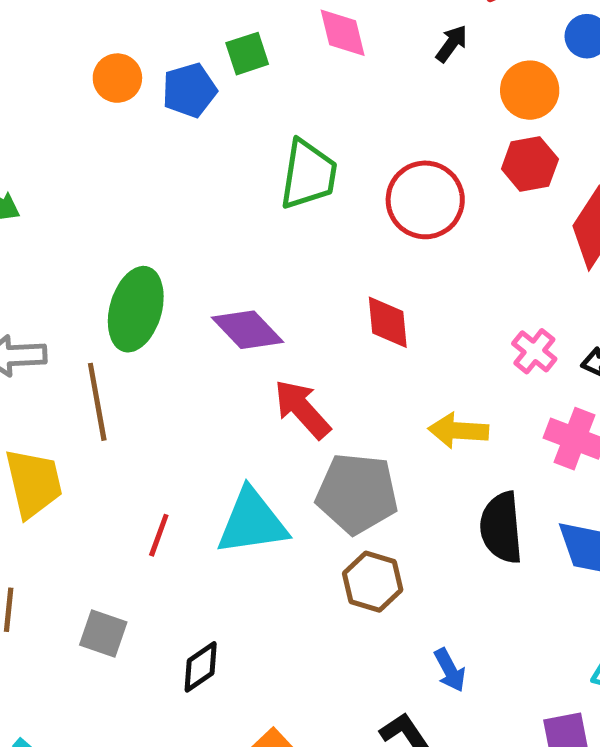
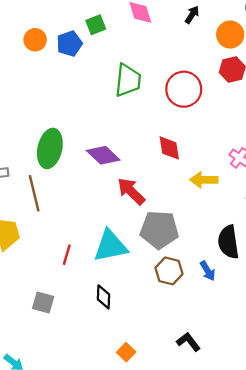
yellow arrow: (458, 431) -> (204, 180), moved
black diamond: (201, 667) -> (103, 297), moved, turned -50
blue arrow: (450, 670) -> (208, 271), moved

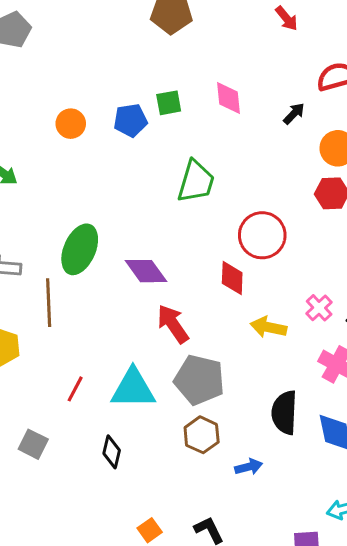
orange circle: (35, 40) -> (71, 124), moved
red circle: (184, 89) -> (262, 235), moved
blue arrow: (208, 271) -> (249, 467), moved, turned -84
orange square: (126, 352) -> (150, 530), moved

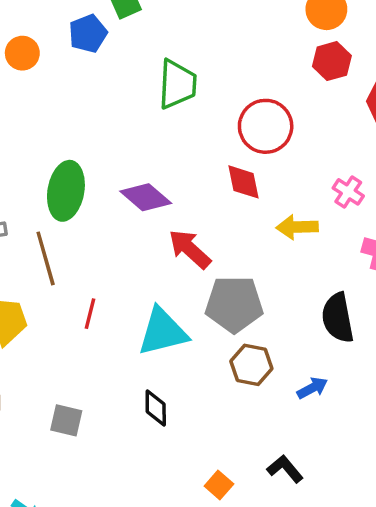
red line: (75, 389) -> (90, 314), moved

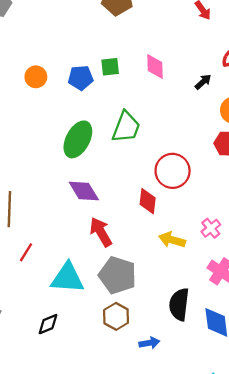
green ellipse: (66, 191) -> (78, 139), moved
black diamond: (156, 408) -> (48, 324), turned 50

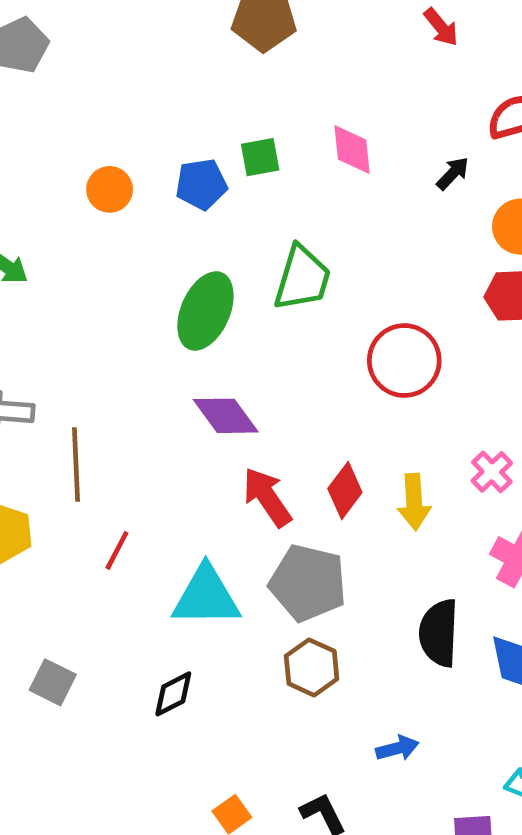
red diamond: (148, 201) -> (345, 491), moved, turned 35
yellow arrow: (172, 240) -> (414, 502), turned -105
blue arrow: (149, 343) -> (397, 748), moved

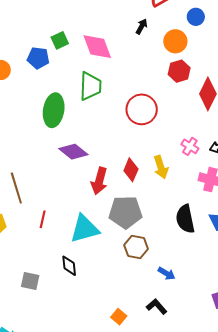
pink diamond: (352, 150) -> (97, 47), moved, size x1.4
blue pentagon: (201, 184) -> (38, 58), turned 30
red arrow: (267, 497) -> (99, 181), turned -116
black diamond: (173, 694) -> (69, 266), moved, turned -55
blue arrow: (397, 748) -> (167, 274), moved, turned 60

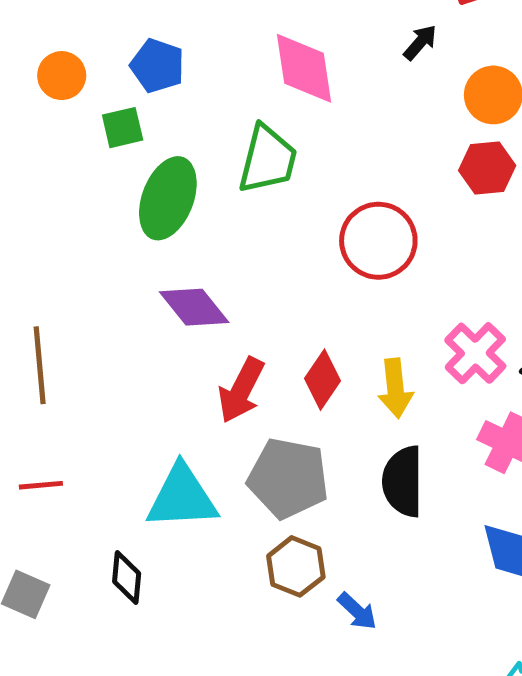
green square: (60, 40) -> (123, 128), moved
pink cross: (190, 146) -> (475, 353), size x1.4
red line: (43, 219) -> (41, 485), moved, turned 60
black semicircle: (185, 219) -> (403, 481), moved
blue arrow: (167, 274) -> (357, 611), moved

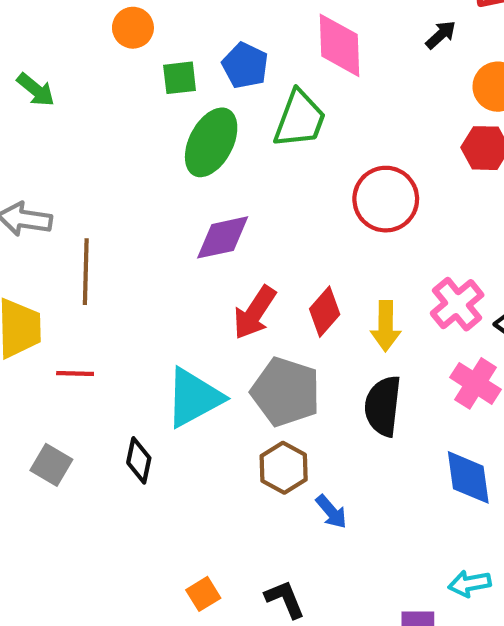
blue pentagon: (157, 66) -> (245, 65), moved
purple diamond: (194, 307) -> (223, 237), turned -70
cyan triangle: (182, 497) -> (194, 398), turned -32

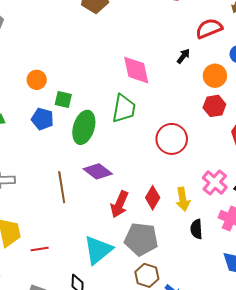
blue pentagon: (245, 65) -> (42, 119), moved
green square: (180, 78) -> (63, 100), turned 30
purple diamond: (223, 237) -> (98, 171), turned 60
brown line: (86, 272) -> (62, 187), moved
black semicircle: (383, 406) -> (196, 229), moved, size x0.7

